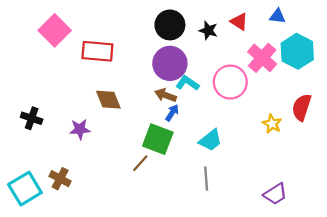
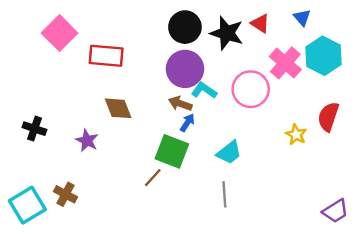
blue triangle: (277, 16) -> (302, 18), turned 42
black star: (208, 30) -> (227, 33), size x1.6
purple star: (80, 129) -> (87, 141), turned 30
purple trapezoid: (275, 194) -> (335, 211), moved

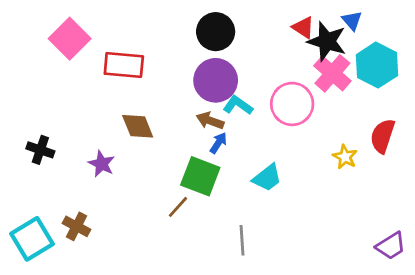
black star: (227, 33) -> (327, 41), moved
gray line: (224, 194) -> (242, 240), moved

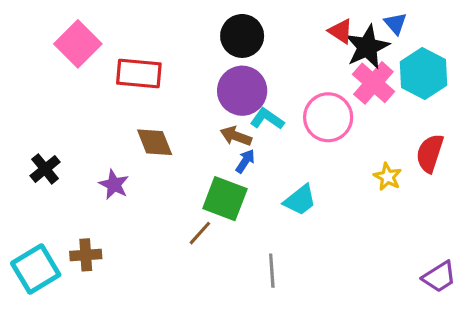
black star: (327, 41) -> (367, 47), turned 30
black cross: (40, 150) -> (45, 169), turned 32
brown cross: (77, 226) -> (86, 255), turned -32

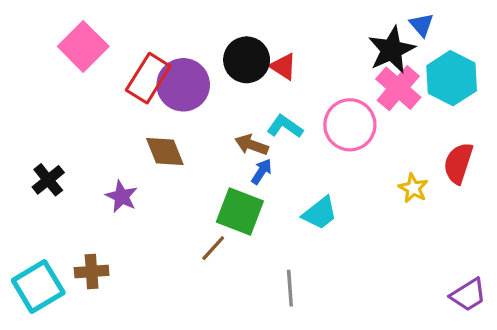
red triangle: (341, 31) -> (283, 66), moved
black circle: (242, 36) -> (247, 60), moved
red rectangle: (139, 74) -> (148, 78), turned -63
purple circle: (242, 91) -> (183, 85), moved

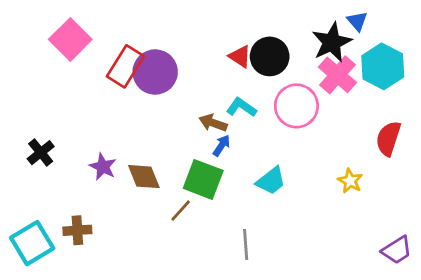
black circle: (247, 60) -> (270, 56), moved
brown diamond: (165, 151) -> (144, 177), moved
yellow star: (413, 188) -> (350, 181), moved

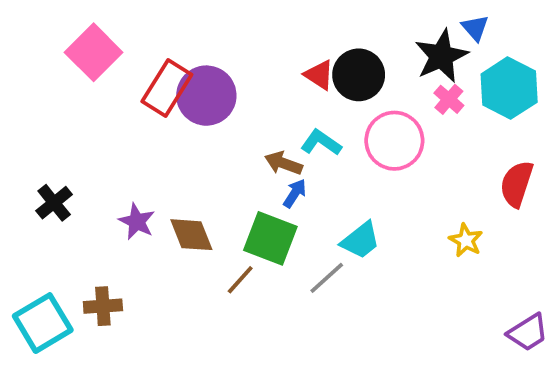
pink cross: (337, 75) -> (449, 99), size x0.6
gray line: (246, 244) -> (327, 278), moved, turned 52

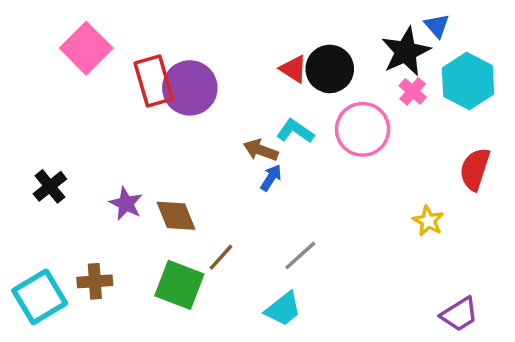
red rectangle: (167, 88) -> (154, 81), turned -48
green square: (270, 238) -> (179, 285), moved
cyan trapezoid: (361, 240) -> (283, 309), moved
purple trapezoid: (528, 332) -> (459, 314), moved

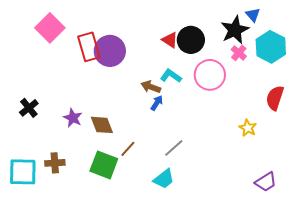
cyan square: (40, 297) -> (23, 172), turned 32

